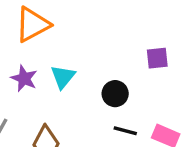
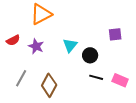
cyan triangle: (63, 77) -> (70, 45), moved

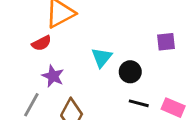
red semicircle: (13, 40) -> (41, 43), moved
purple star: (36, 46) -> (53, 76), moved

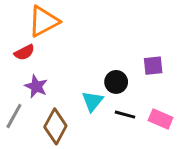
purple square: (166, 42) -> (153, 66), moved
cyan triangle: (102, 57) -> (92, 101), moved

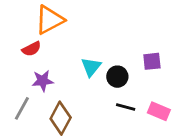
purple star: (36, 86) -> (43, 81), turned -30
cyan triangle: (92, 101) -> (91, 67), moved

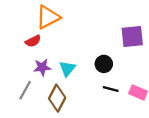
purple square: (152, 61) -> (132, 37), moved, size x1.5
cyan triangle: (91, 67) -> (67, 68), moved

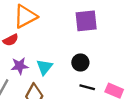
purple square: (132, 37) -> (86, 21), moved

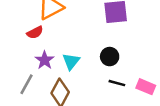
purple star: (20, 66) -> (45, 60), turned -30

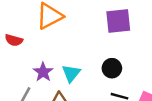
red semicircle: (35, 32) -> (14, 40), moved, turned 42

